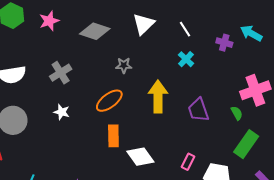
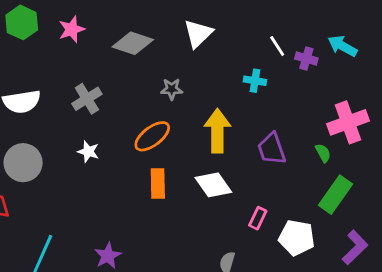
white line: (185, 29) -> (277, 46), moved
cyan cross: (186, 59) -> (255, 81), turned -35
white diamond: (140, 157) -> (213, 185), moved

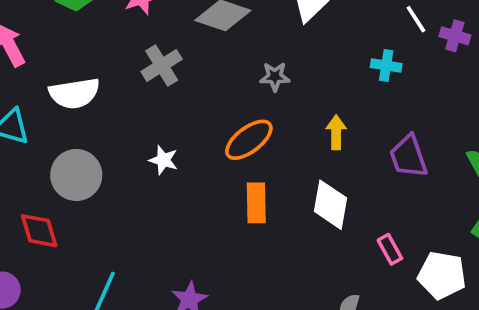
gray cross: (87, 99) -> (162, 65), moved
yellow arrow: (217, 131) -> (336, 132), size x0.6
white diamond: (213, 185) -> (331, 205), turned 45
pink rectangle: (258, 218) -> (390, 249), turned -55

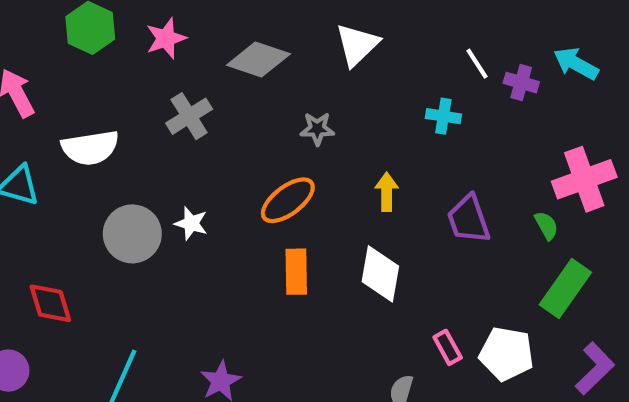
gray circle: (76, 175) -> (132, 234), moved
pink rectangle: (390, 249) -> (448, 347), moved

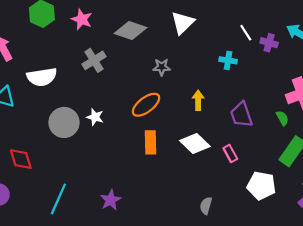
pink star: (166, 38) -> (82, 19), turned -30
white diamond: (380, 274) -> (195, 144), turned -56
pink rectangle: (448, 347) -> (230, 154), moved

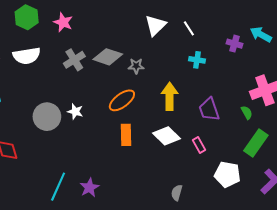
gray diamond: (131, 30) -> (108, 57), moved
white line: (246, 33) -> (189, 28), moved
white semicircle: (42, 77) -> (27, 56), moved
yellow arrow: (198, 100) -> (170, 96), size x1.5
cyan line: (58, 199) -> (58, 187), moved

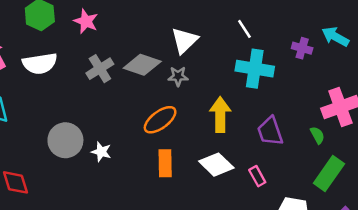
white triangle: (155, 25) -> (184, 40), moved
cyan cross: (197, 60) -> (255, 69), size x1.8
white star: (75, 112) -> (101, 152), moved

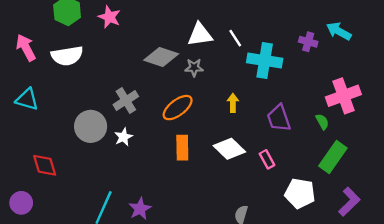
white line: (244, 29) -> (235, 38), moved
white triangle: (184, 40) -> (200, 35), turned 36
gray cross: (100, 69) -> (126, 101), moved
yellow arrow: (220, 115) -> (233, 103), size x0.6
white star: (101, 152) -> (123, 137), turned 30

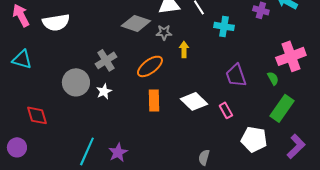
cyan cross: (265, 61) -> (224, 26), size x0.7
yellow arrow: (233, 103) -> (184, 49), moved

